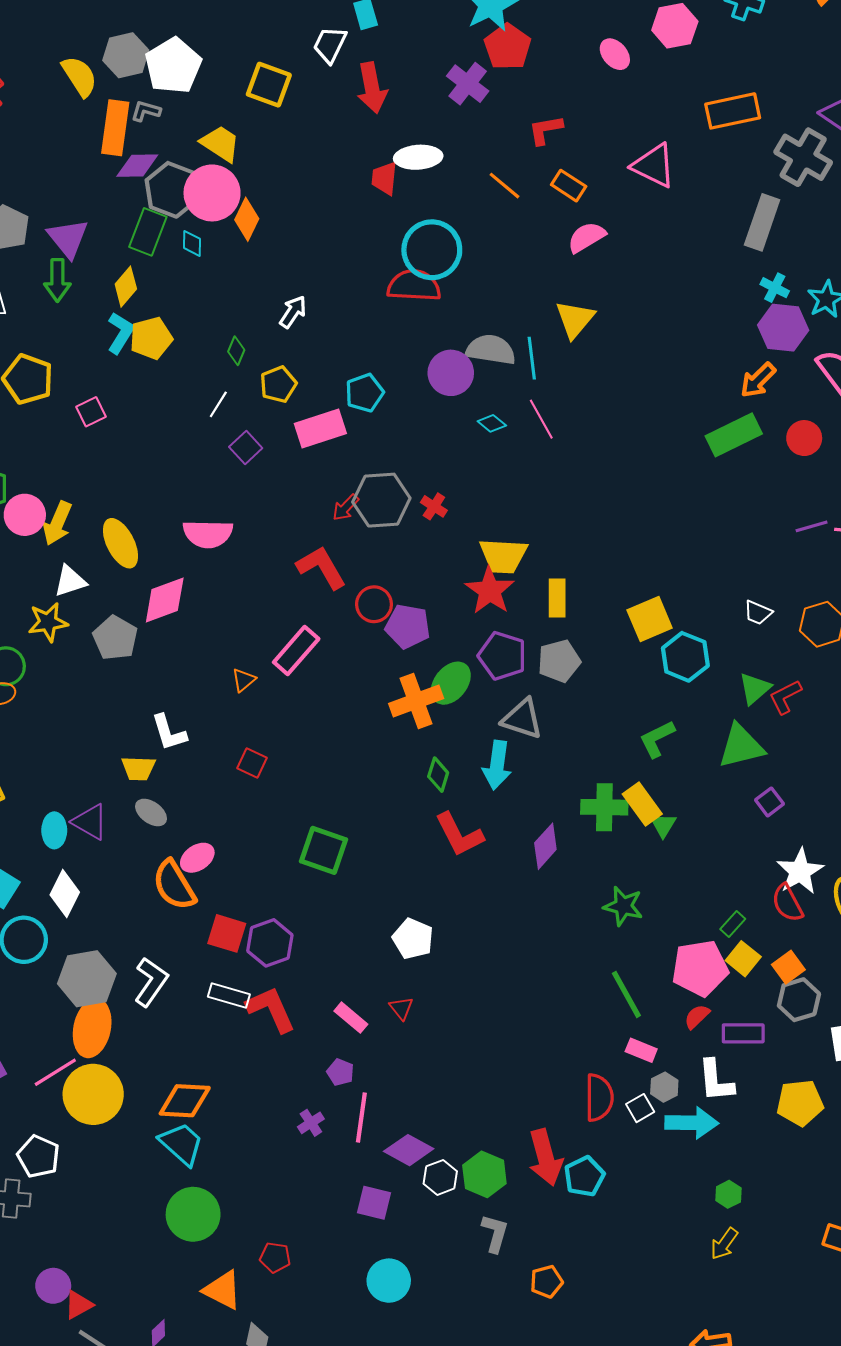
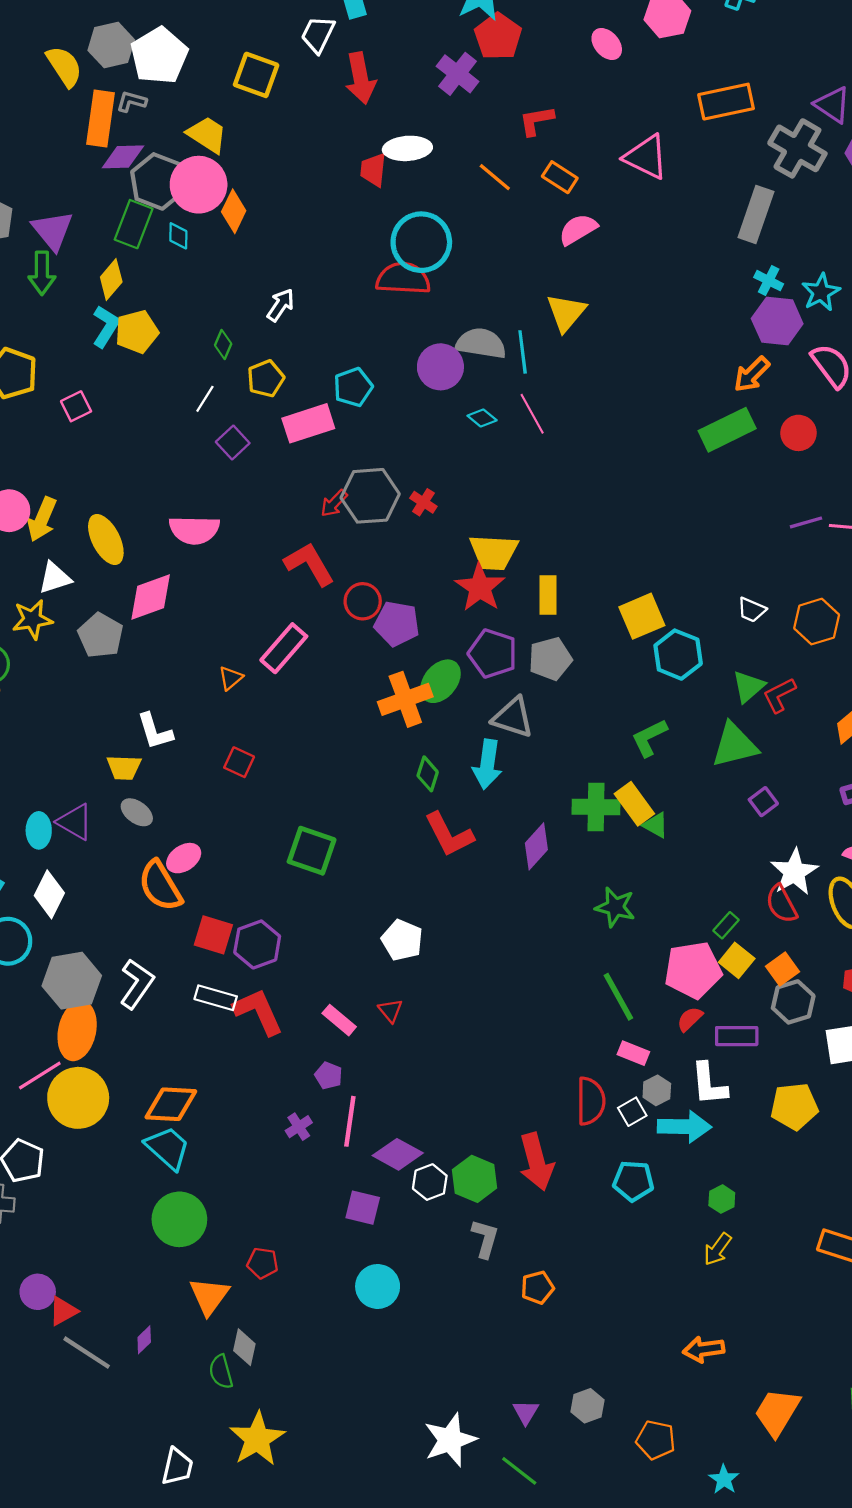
green triangle: (663, 825) -> (656, 825), turned -32
cyan pentagon: (584, 1176) -> (633, 1181), moved, turned 30
orange triangle: (223, 1290) -> (209, 1296), turned 39

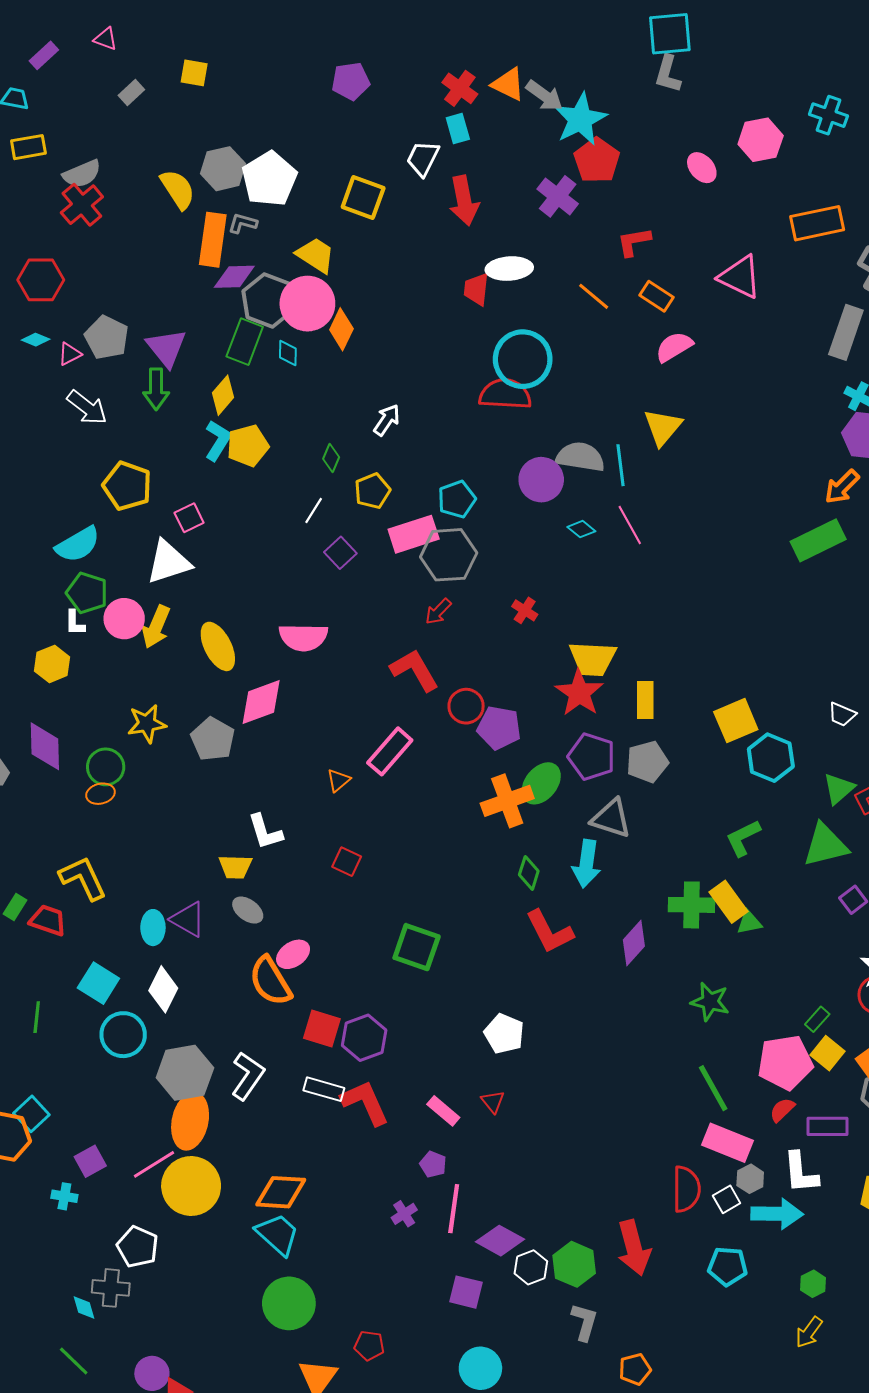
gray hexagon: (370, 496) -> (449, 555), moved
white triangle: (55, 578) -> (168, 562), moved, size x1.4
green triangle: (656, 825) -> (749, 922), turned -40
pink rectangle: (633, 1053) -> (728, 1143), size x1.6

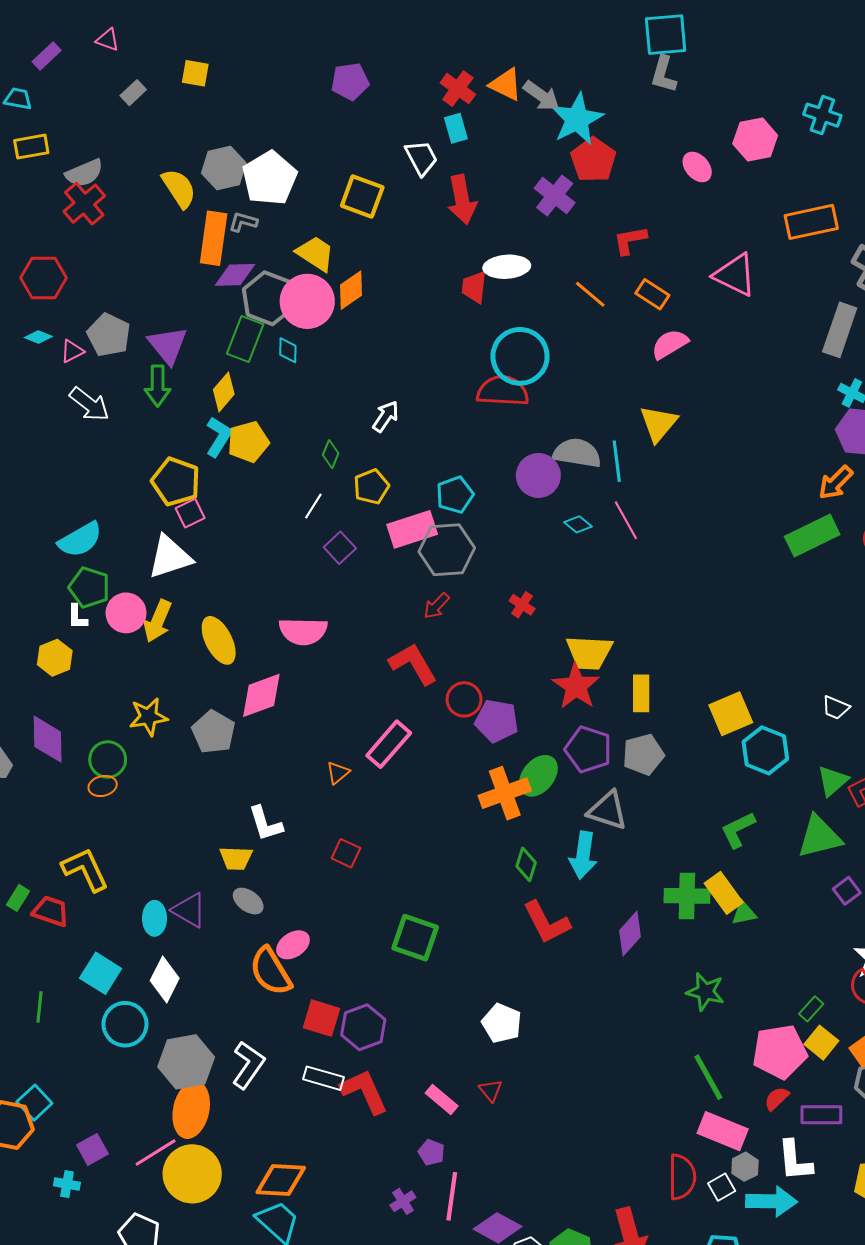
white trapezoid: (423, 158) -> (421, 158), turned 126
orange diamond: (341, 329) -> (351, 290), moved, turned 30
yellow pentagon: (127, 486) -> (176, 482), moved

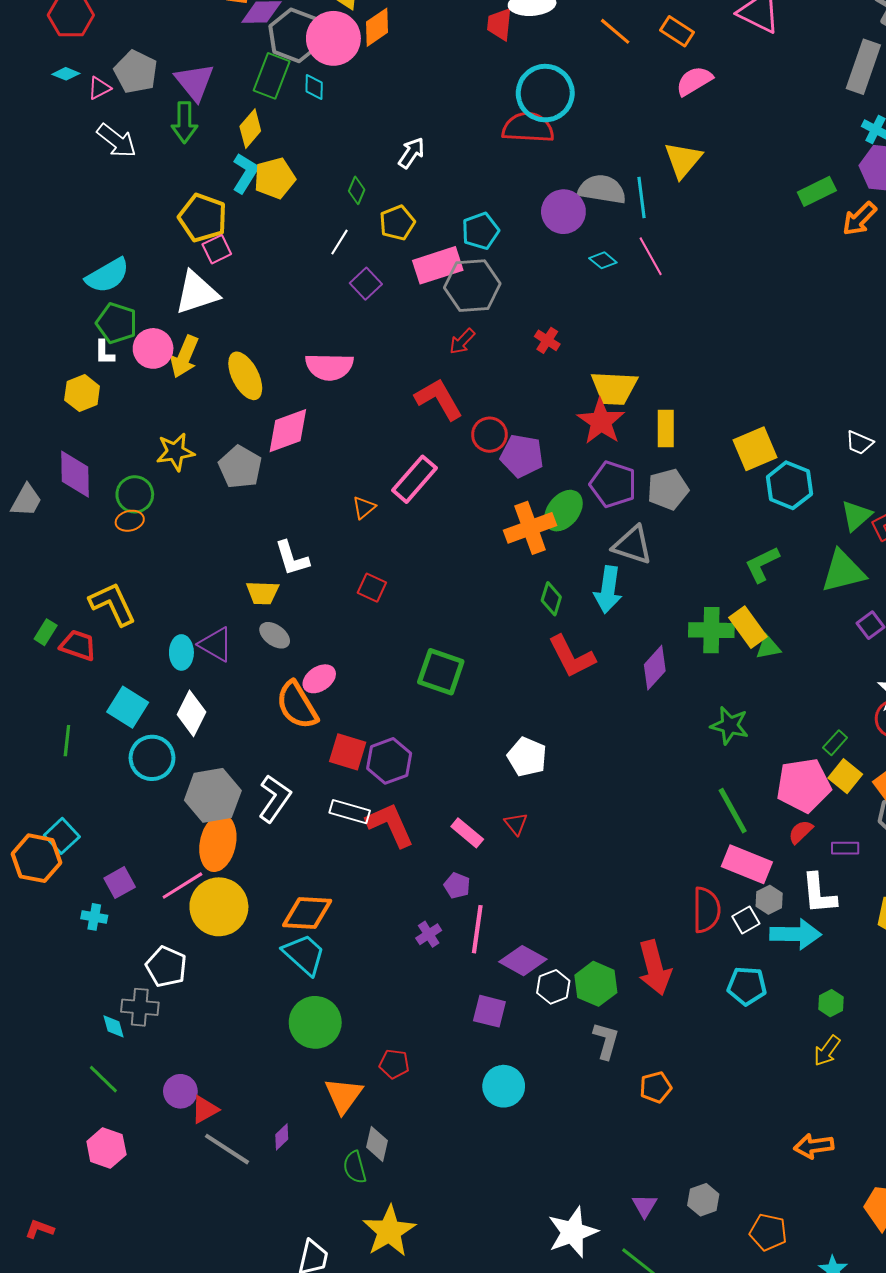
green rectangle: (812, 536) -> (817, 191), moved, size x0.7
purple rectangle: (821, 1115) -> (845, 848), size x0.7

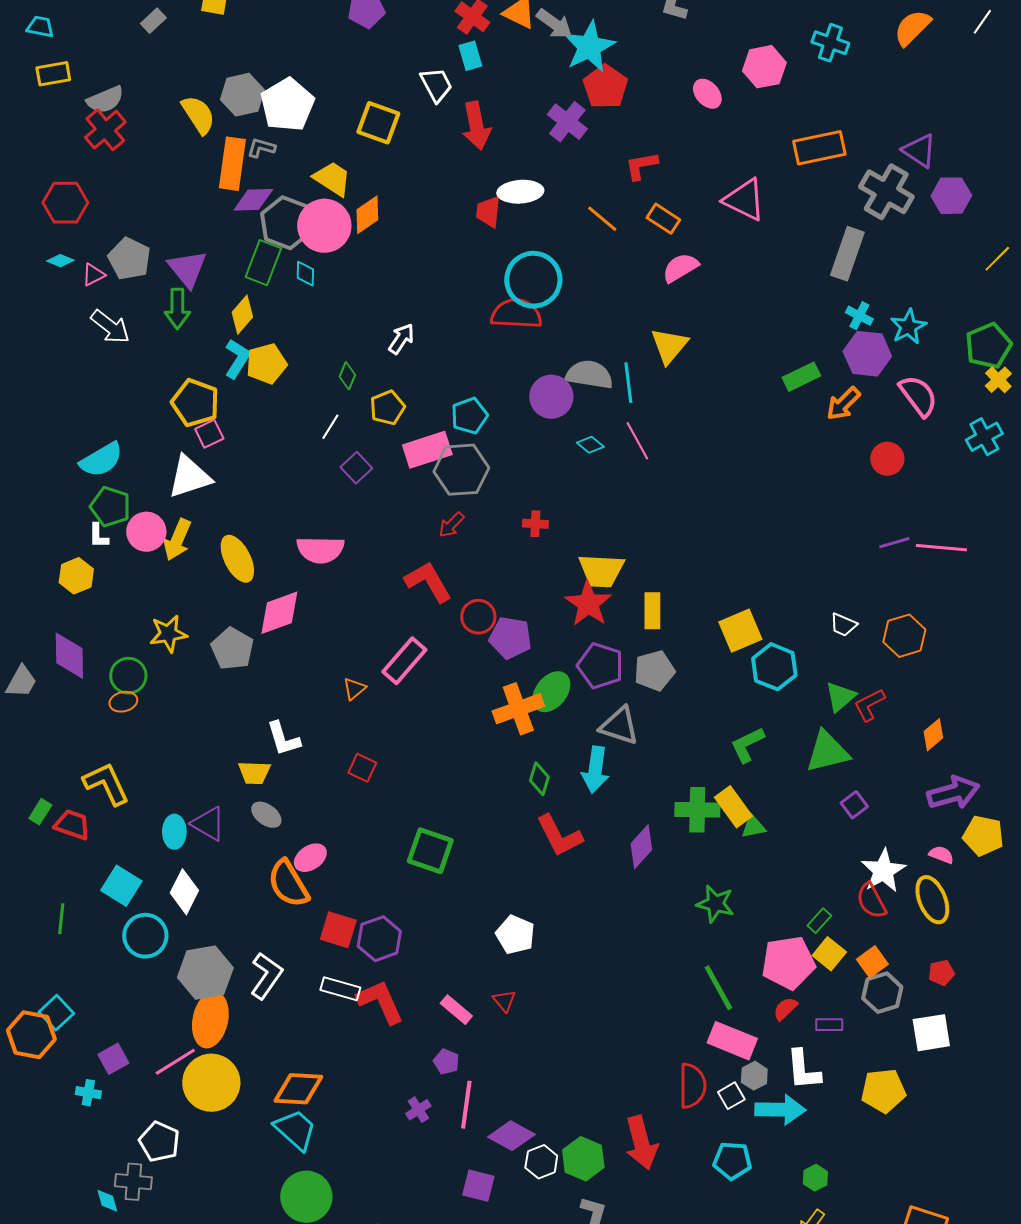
red cross: (547, 340) -> (535, 524), turned -30

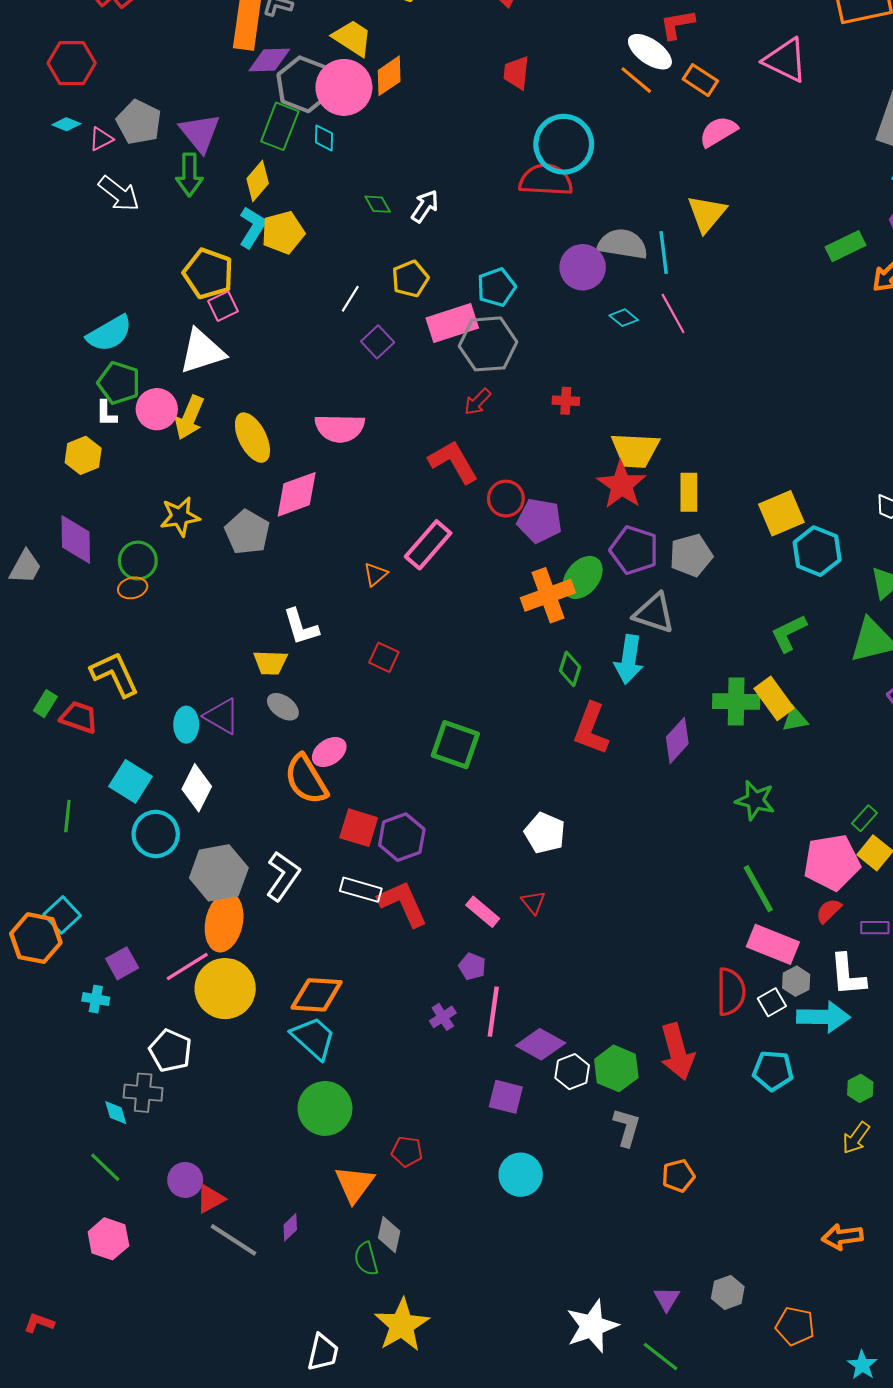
white ellipse: (520, 192) -> (650, 52), moved, turned 39
green diamond: (347, 376) -> (378, 204), moved, turned -52
red L-shape: (559, 836) -> (591, 729), turned 48

